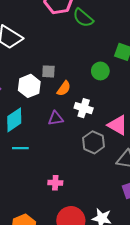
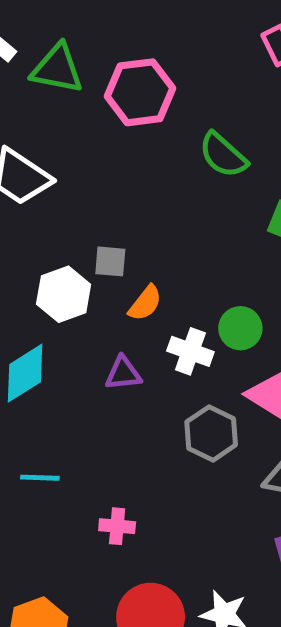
green semicircle: (83, 18) -> (223, 155), moved
green circle: (100, 71) -> (240, 328), moved
cyan line: (20, 148) -> (40, 478), moved

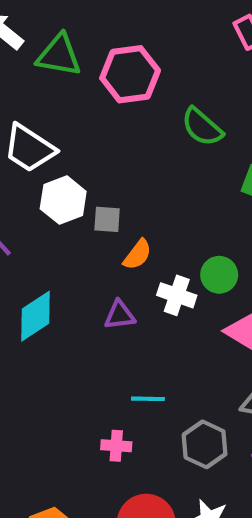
white hexagon: (64, 294) -> (63, 200), moved
gray hexagon: (211, 433) -> (205, 444), moved
cyan line: (40, 478) -> (148, 399), moved

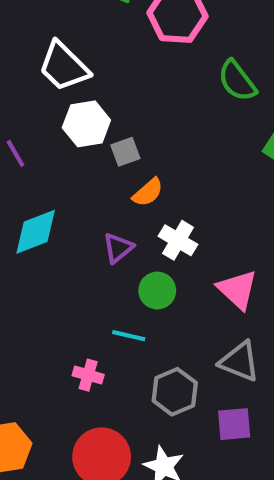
gray square: (107, 219) -> (125, 152), turned -36
green circle: (219, 275) -> (157, 291), moved
purple triangle: (120, 315) -> (118, 248), turned -44

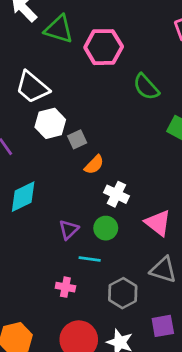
purple triangle: (118, 248) -> (69, 230), moved
purple square: (234, 424) -> (163, 326), moved

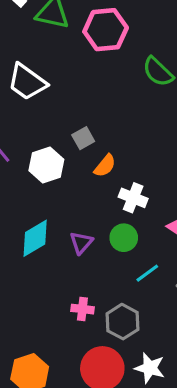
white hexagon: (50, 123) -> (46, 165), moved
cyan diamond: (23, 197) -> (35, 238), moved
cyan line: (90, 259) -> (147, 273), moved, turned -40
gray hexagon: (123, 293) -> (123, 322), moved

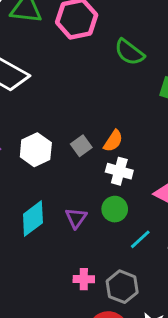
gray square: (83, 138) -> (81, 146), moved
orange semicircle: (105, 166) -> (113, 141), moved

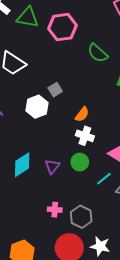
gray square: (81, 146) -> (55, 90), moved
white hexagon: (36, 150) -> (37, 107), moved
cyan line: (140, 239) -> (104, 179), moved

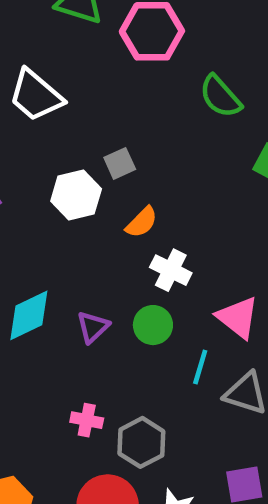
orange semicircle: (82, 114) -> (142, 222), moved
cyan line: (104, 179) -> (200, 367), turned -42

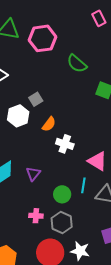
green circle: (153, 325) -> (62, 194), moved

